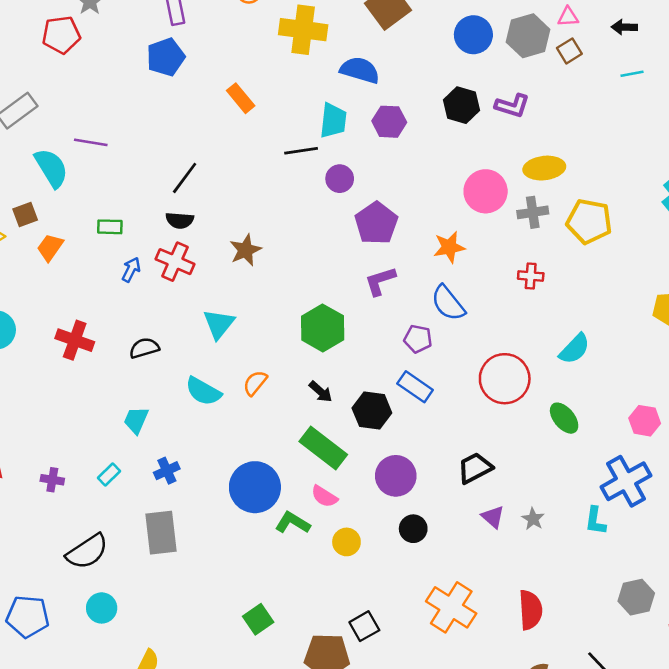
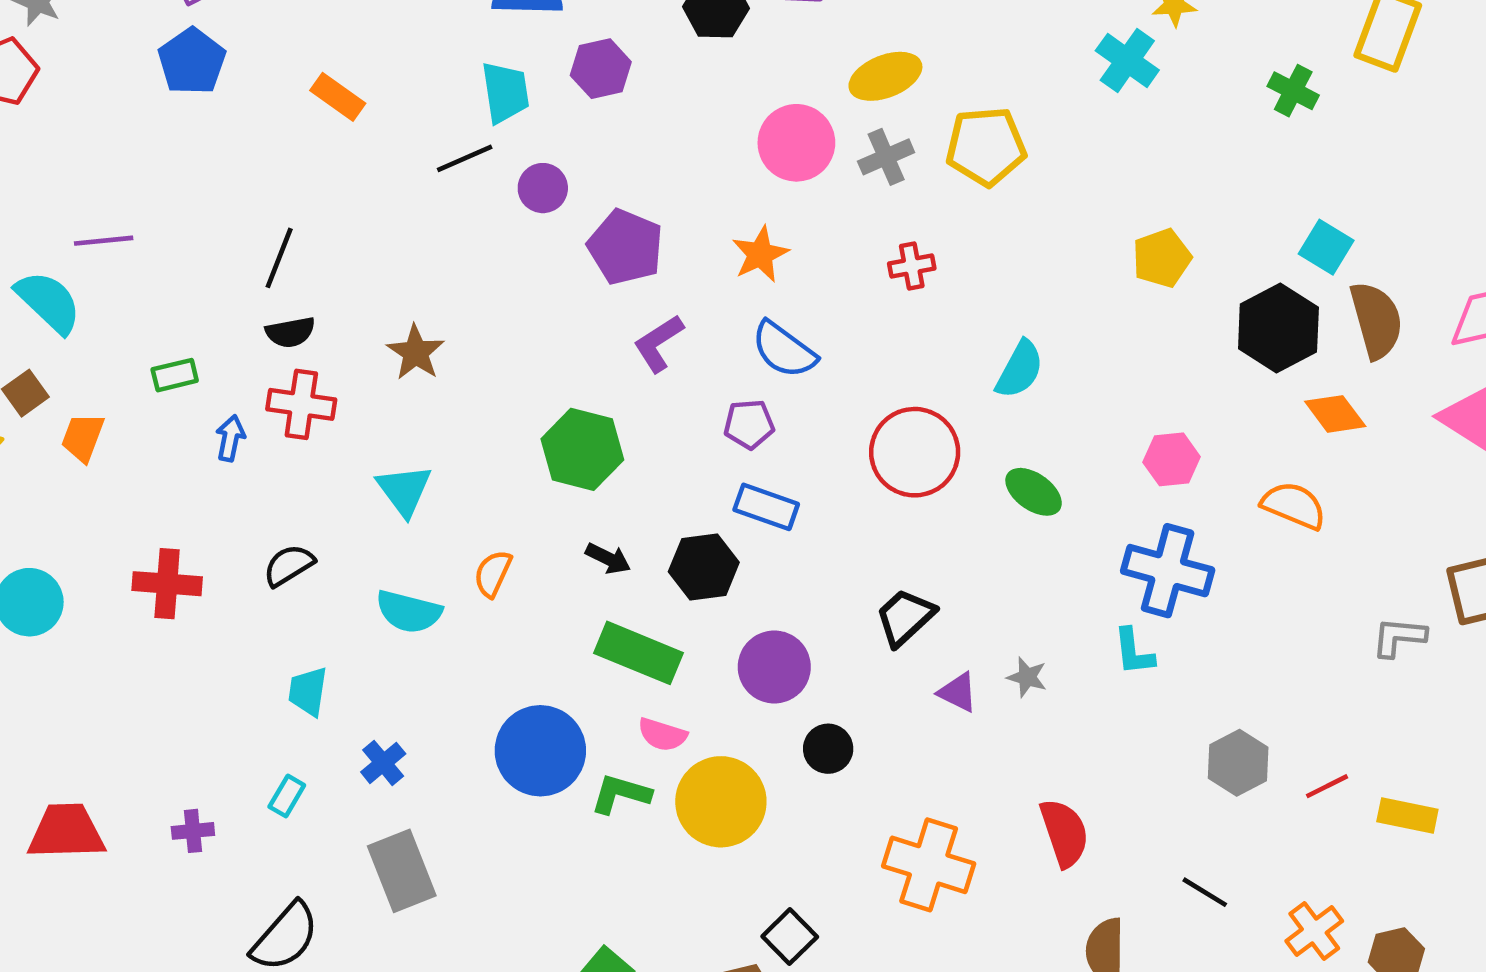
blue cross: (626, 481) -> (1168, 571), turned -30
yellow circle: (346, 542) -> (721, 802), size x1.8

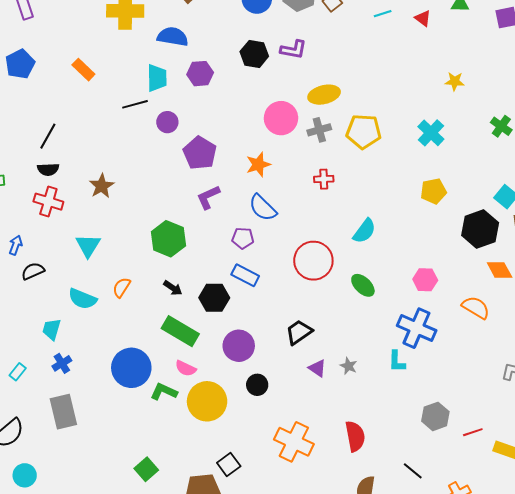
cyan cross: (1127, 60) -> (431, 133), moved
blue pentagon: (192, 61) -> (20, 64), moved
blue arrow: (230, 438) -> (16, 245), moved
cyan trapezoid: (308, 691) -> (52, 329), moved

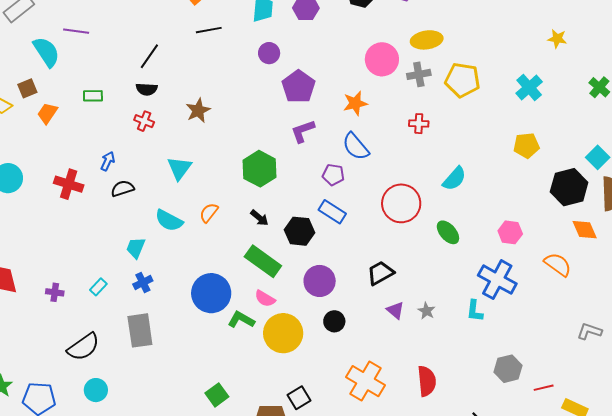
black line: (135, 104) -> (209, 30), moved
red cross: (48, 202) -> (144, 121), size x0.7

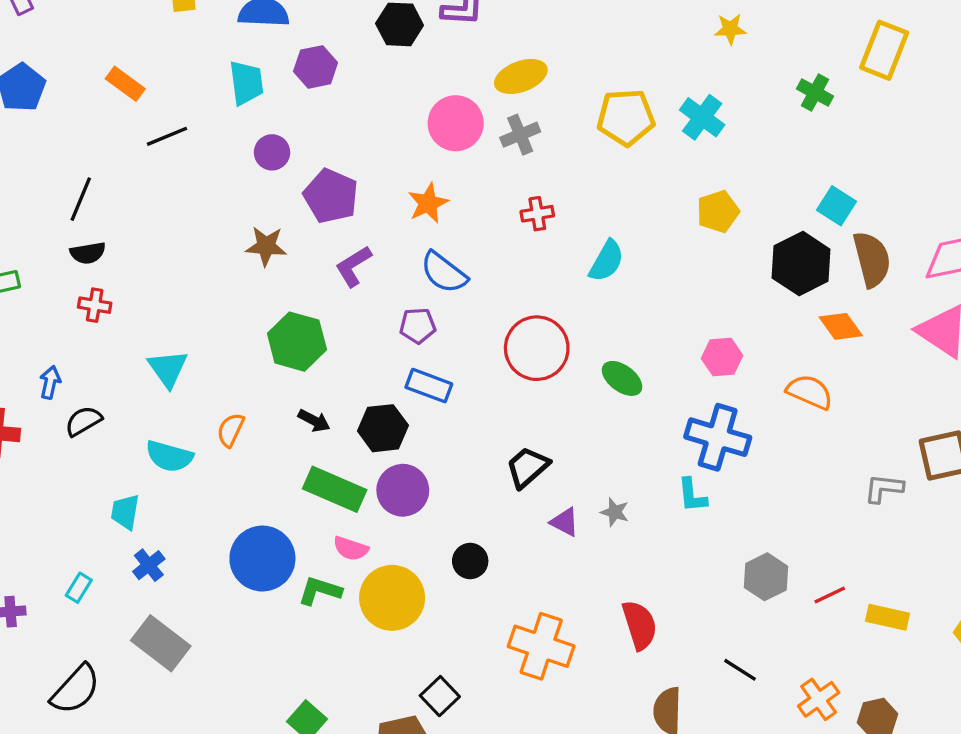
yellow pentagon: (463, 80) -> (626, 117), moved
brown star: (198, 110) -> (266, 246), moved, turned -30
cyan semicircle: (454, 179) -> (607, 261), moved
purple circle: (320, 281) -> (403, 490), moved
gray rectangle: (140, 330) -> (161, 643), turned -32

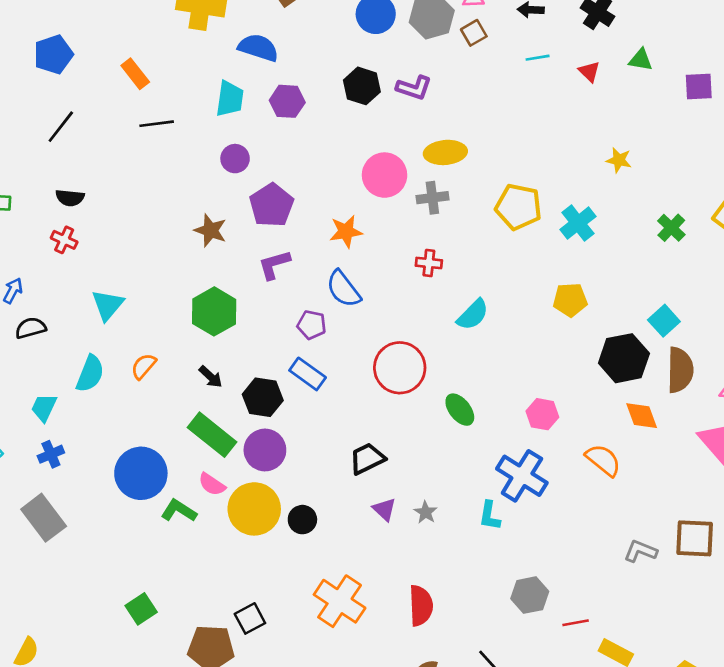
black line: (81, 199) -> (61, 127), moved
cyan semicircle: (169, 456) -> (90, 374), turned -99
yellow circle: (392, 598) -> (254, 509), moved

